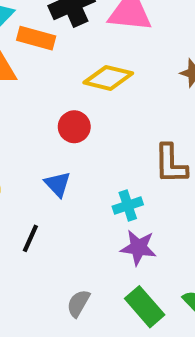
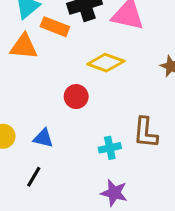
blue triangle: (58, 184) -> (43, 138), moved, turned -40
cyan cross: (128, 206) -> (110, 148), moved

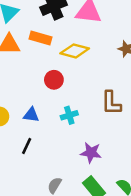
orange rectangle: (55, 27) -> (40, 38), moved
cyan cross: (110, 148) -> (69, 115), moved

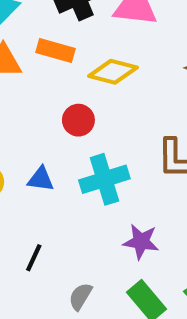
cyan cross: (69, 115) -> (104, 179), size x1.6
black line: (27, 146) -> (34, 258), moved

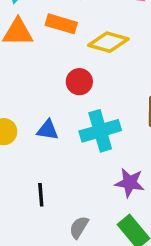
black line: (34, 258) -> (41, 195), turned -30

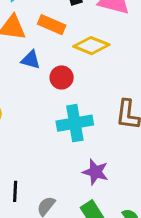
blue triangle: (48, 130) -> (31, 60), moved
black line: (41, 195) -> (15, 191), moved

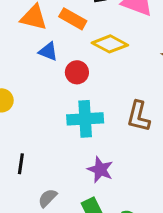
black line: (15, 191) -> (21, 164), moved

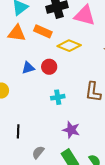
blue triangle: (48, 51) -> (28, 68), moved, turned -32
cyan cross: (85, 119) -> (58, 97), size x0.6

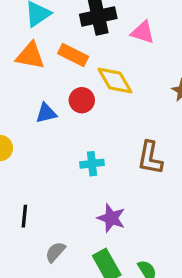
pink triangle: (85, 15) -> (143, 32), size x0.7
yellow diamond: (69, 46) -> (115, 80), turned 35
red circle: (49, 67) -> (82, 100), moved

